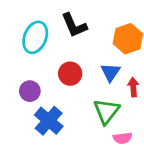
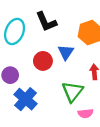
blue triangle: (110, 72) -> (66, 52), moved

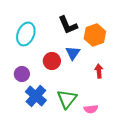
black L-shape: (46, 22) -> (68, 25), moved
green triangle: (72, 92) -> (67, 99), moved

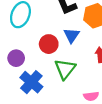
green triangle: (67, 99) -> (65, 69), moved

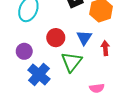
blue triangle: (72, 35) -> (84, 38), moved

